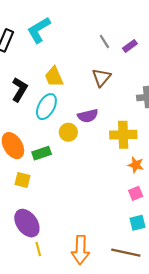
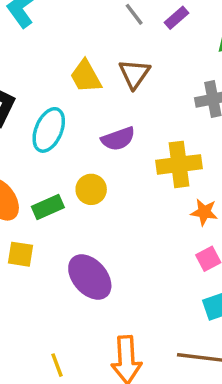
yellow trapezoid: (54, 77) -> (86, 76), moved
yellow circle: (68, 132) -> (91, 189), moved
purple ellipse: (27, 223) -> (90, 277), moved

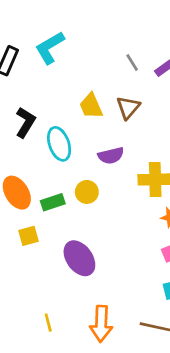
cyan ellipse: (49, 130) -> (59, 144), turned -48
yellow square: (20, 254) -> (29, 236), turned -30

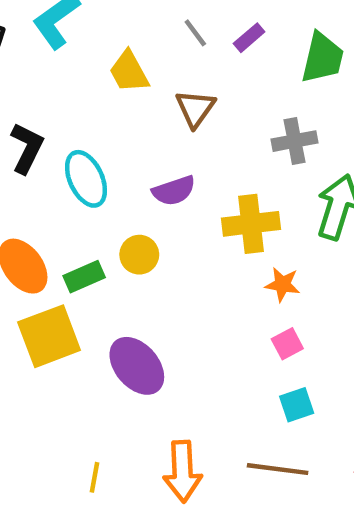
yellow trapezoid: (91, 106) -> (129, 72), moved
yellow square: (29, 236) -> (49, 336), size x1.8
yellow line: (48, 323) -> (94, 477), turned 30

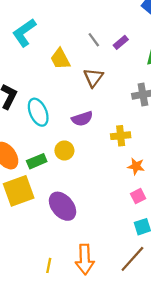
yellow cross: (251, 224) -> (121, 136), size x0.7
brown line: (278, 469) -> (132, 259), turned -56
yellow line: (94, 477) -> (49, 265), moved

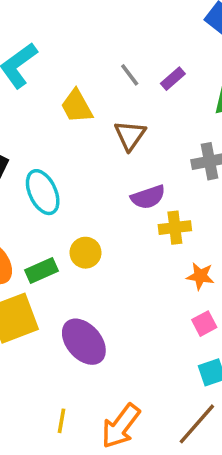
purple semicircle: (82, 119) -> (148, 197), moved
orange arrow: (85, 259) -> (121, 426), turned 40
yellow line: (49, 265) -> (61, 421), moved

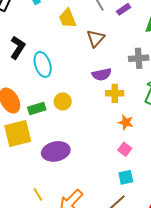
pink square: (204, 324) -> (125, 149), turned -32
purple ellipse: (84, 342) -> (56, 151), turned -68
yellow line: (61, 421) -> (38, 194), turned -48

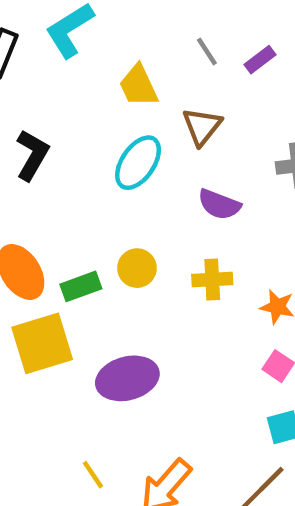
cyan ellipse: (43, 64) -> (138, 163), moved, turned 55
purple semicircle: (102, 74) -> (219, 204), turned 36
yellow cross: (115, 93) -> (212, 280), moved

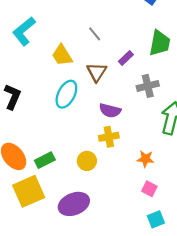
purple rectangle: (260, 60) -> (126, 58), moved
yellow circle: (137, 268) -> (87, 161), moved
yellow cross: (212, 280) -> (109, 137), moved

